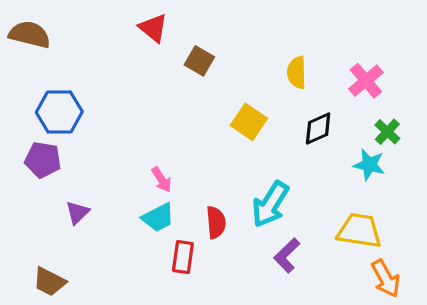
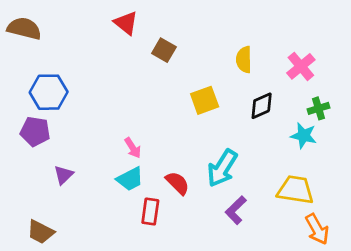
yellow square: (249, 122) -> (205, 100), turned 36
green cross: (387, 132) -> (319, 108), turned 30
red semicircle: (216, 222) -> (177, 183), turned -40

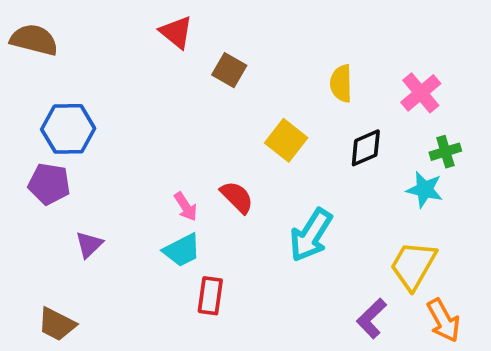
yellow square: (205, 100) -> (286, 140), turned -32
red semicircle: (177, 183) -> (237, 197), moved
yellow trapezoid: (295, 190) -> (413, 265), turned -69
purple L-shape: (236, 210) -> (371, 318), moved

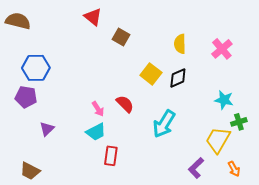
black diamond: (366, 148) -> (178, 78), moved
green cross: (445, 152) -> (239, 122), moved
orange arrow: (444, 320) -> (234, 169), size x0.7

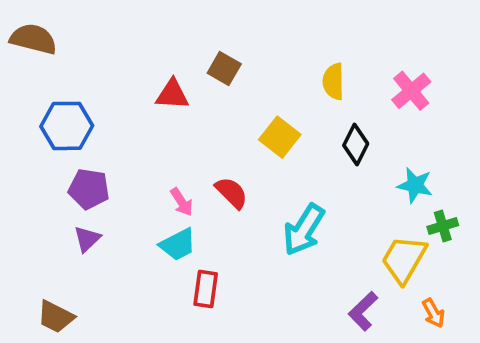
red triangle: (93, 17) -> (172, 94), moved, turned -36
black diamond: (178, 78) -> (356, 144), moved, turned -40
purple pentagon: (26, 97) -> (89, 189), moved

